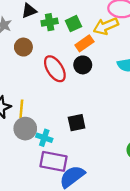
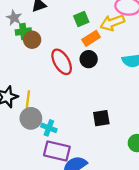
green cross: (50, 22) -> (23, 32), moved
black square: (77, 123) -> (101, 118), moved

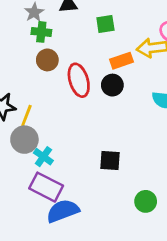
green square: (81, 19) -> (105, 24), moved
brown circle: (32, 40) -> (47, 60), moved

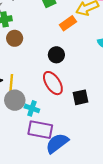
red ellipse: (79, 80) -> (53, 83), moved
black circle: (112, 85) -> (56, 55), moved

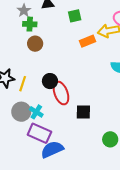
black circle: (56, 55) -> (50, 81), moved
gray circle: (15, 100) -> (21, 112), moved

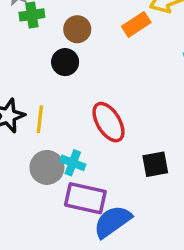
brown circle: (35, 44) -> (77, 29), moved
black circle: (50, 81) -> (65, 62), moved
black square: (83, 112) -> (155, 164), moved

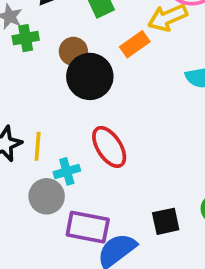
black circle: (65, 62) -> (90, 76), moved, size x1.6
cyan cross: (73, 163) -> (67, 171), moved, turned -35
black square: (155, 164) -> (166, 221), moved

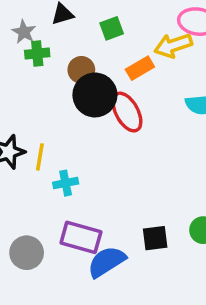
red ellipse: (109, 147) -> (127, 112), moved
gray circle: (47, 196) -> (27, 253), moved

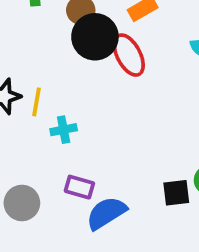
purple rectangle: (81, 237) -> (79, 187), size x0.7
black square: (155, 238) -> (176, 193), moved

